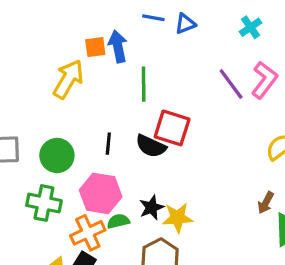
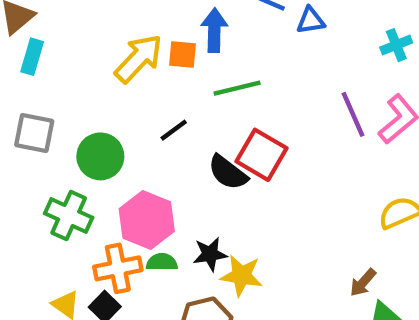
orange square: (95, 47) -> (182, 54), moved
green line: (144, 84) -> (237, 88), turned 64
black line: (108, 144) -> (174, 130), moved, turned 35

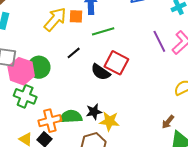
pink hexagon: (147, 220) -> (21, 71), moved
green semicircle: (162, 262) -> (71, 117), size x1.5

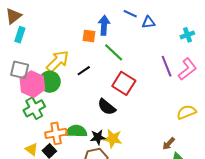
yellow arrow: (55, 19) -> (58, 61), moved
green line: (103, 31) -> (114, 52), turned 55
black semicircle: (101, 72) -> (107, 107), moved
green cross: (25, 96) -> (34, 108), turned 35
black star: (94, 112) -> (98, 137), moved

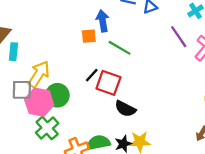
yellow arrow: (58, 61) -> (39, 74), moved
purple line: (167, 66) -> (179, 37), moved
red square: (124, 83) -> (108, 83), moved

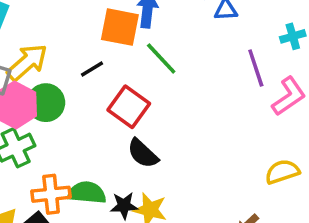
orange square: (89, 36) -> (120, 27), size x1.6
black line: (92, 75) -> (92, 69), moved

